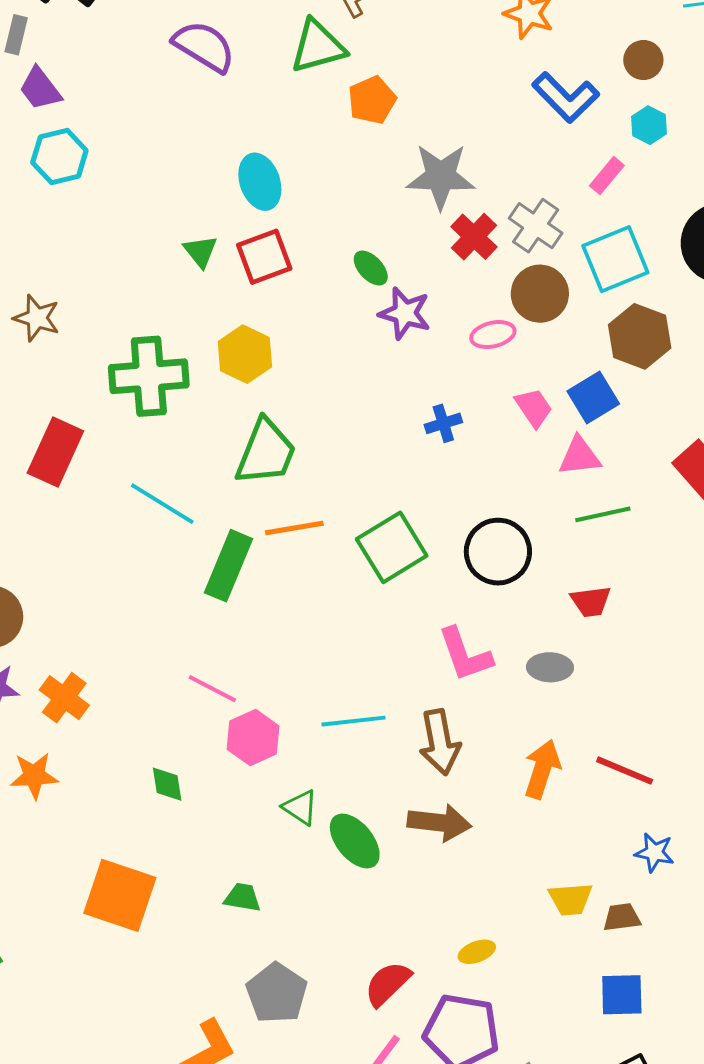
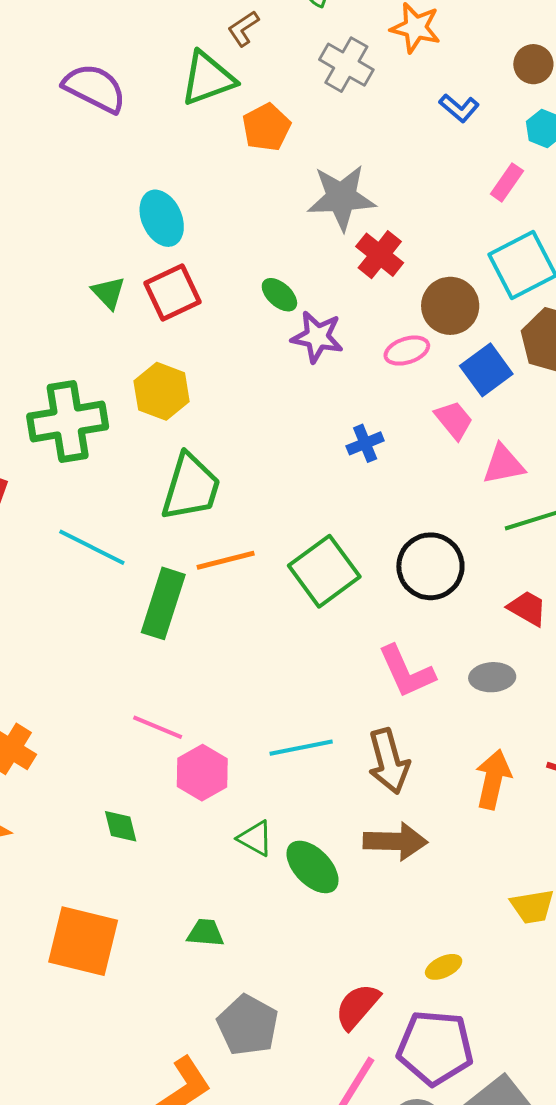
blue L-shape: (566, 97) -> (459, 108), size x0.6
gray cross: (536, 226) -> (346, 65), moved
blue square: (593, 397) -> (486, 370), moved
red trapezoid: (591, 602) -> (527, 608), turned -138

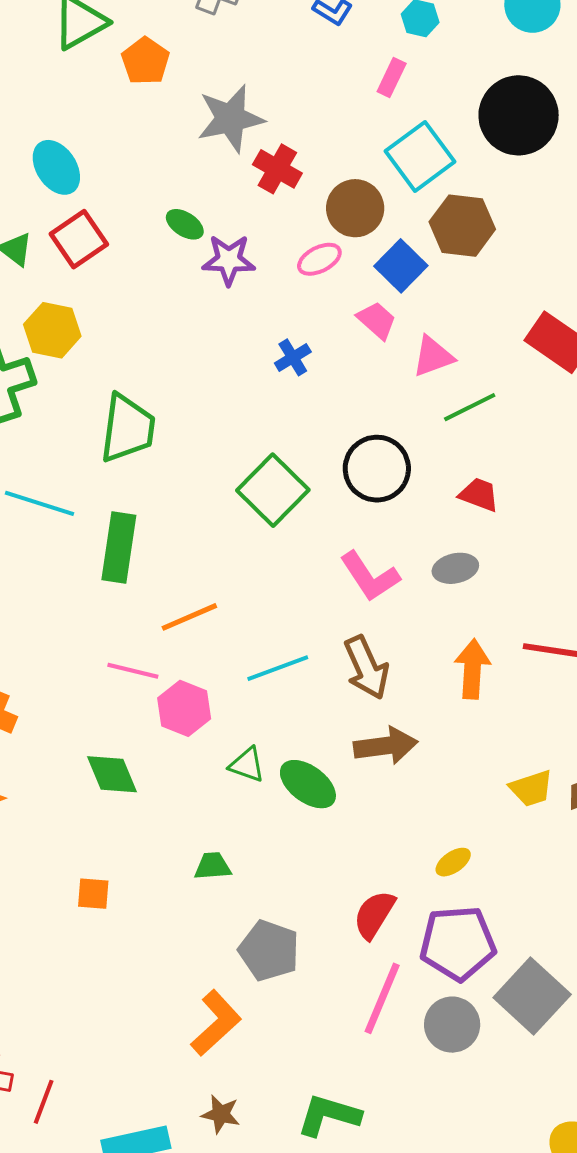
yellow hexagon: (162, 391) -> (52, 330), moved
orange line: (226, 560) -> (189, 617), moved
green diamond: (121, 826) -> (112, 774), size x1.4
orange square: (83, 941) -> (93, 894), size x0.5

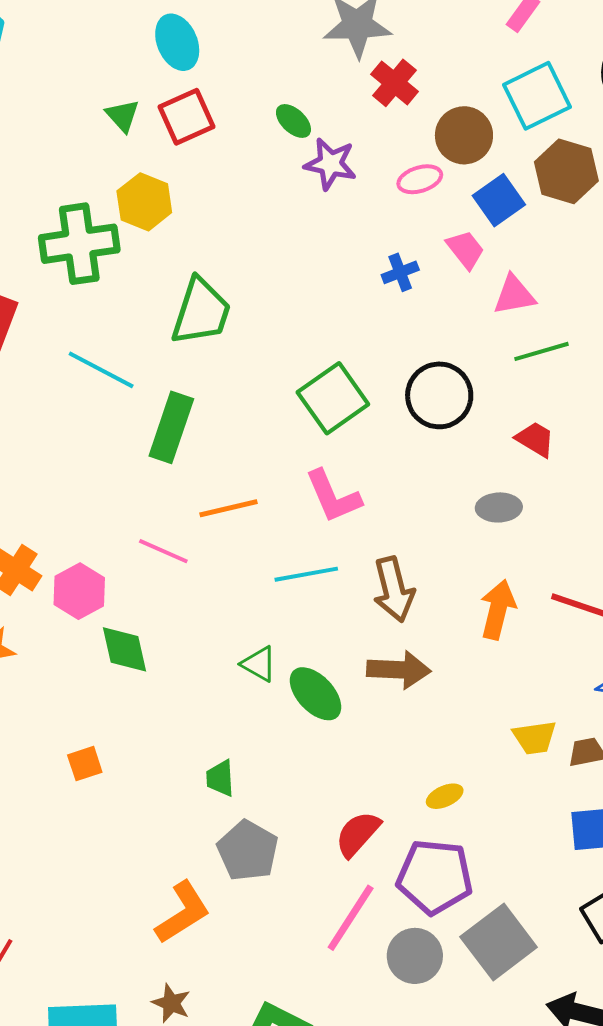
blue cross: (293, 357) -> (400, 272), moved
pink L-shape: (370, 576) -> (333, 496), moved
pink hexagon: (184, 708) -> (79, 591), moved
green trapezoid: (213, 866) -> (220, 778), moved, turned -99
orange square: (93, 894) -> (85, 764), turned -33

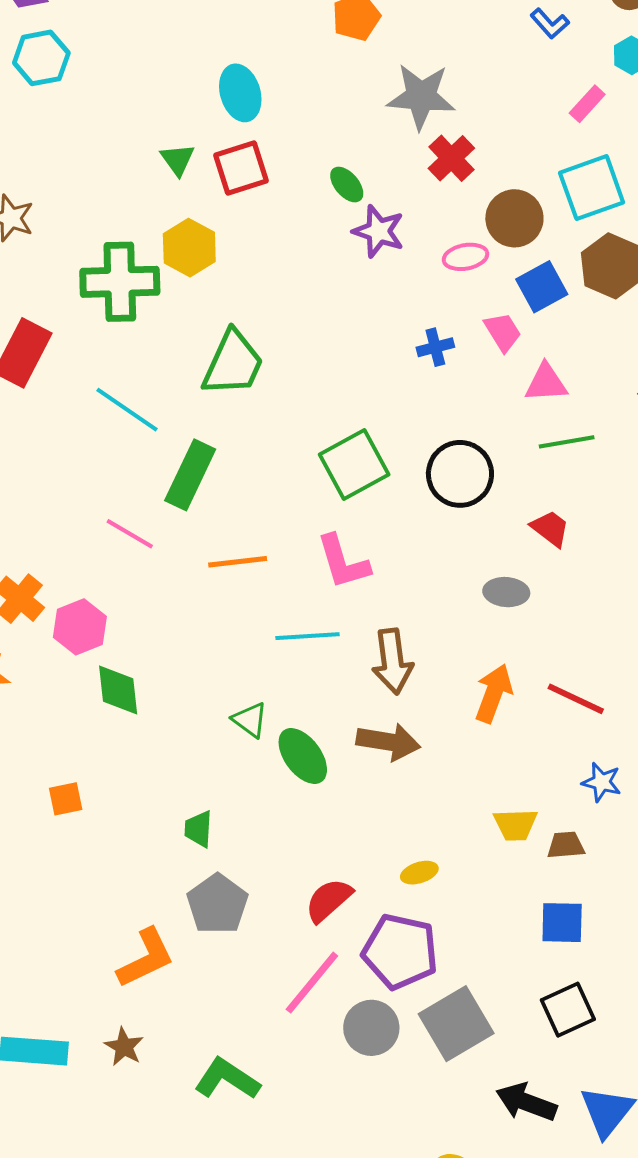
pink line: (163, 551) -> (130, 534), moved

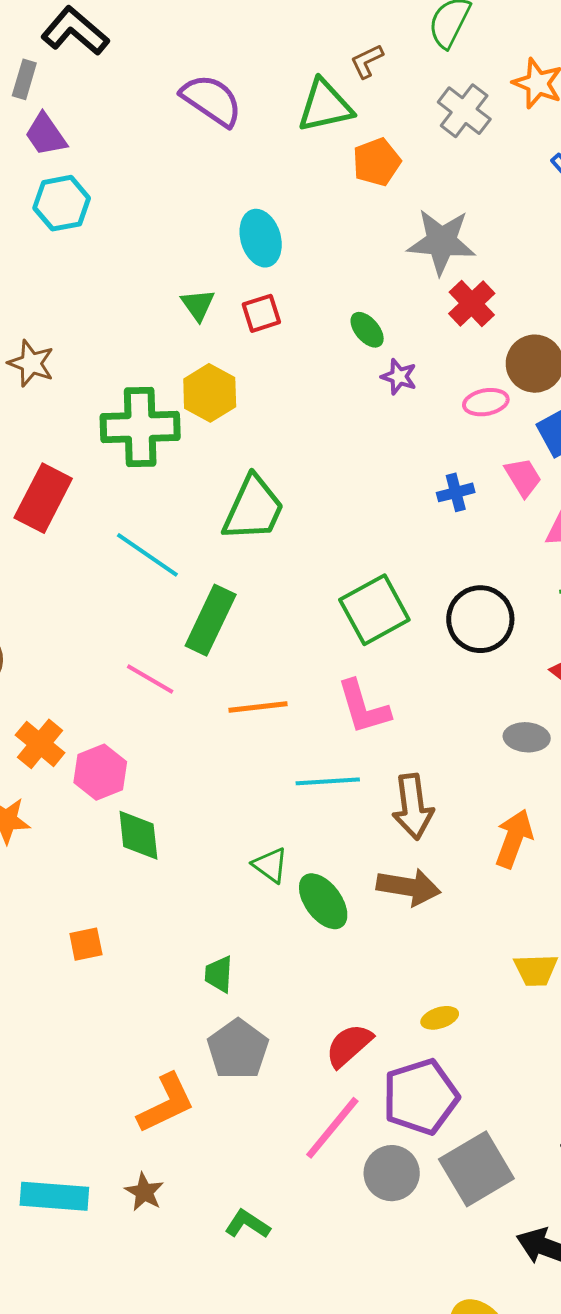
red square: (241, 168) -> (261, 313), size x0.7
purple star: (379, 231) -> (399, 377), size x0.7
purple pentagon: (400, 952) -> (421, 1097), turned -30
green L-shape: (227, 1079) -> (247, 1224), size x0.7

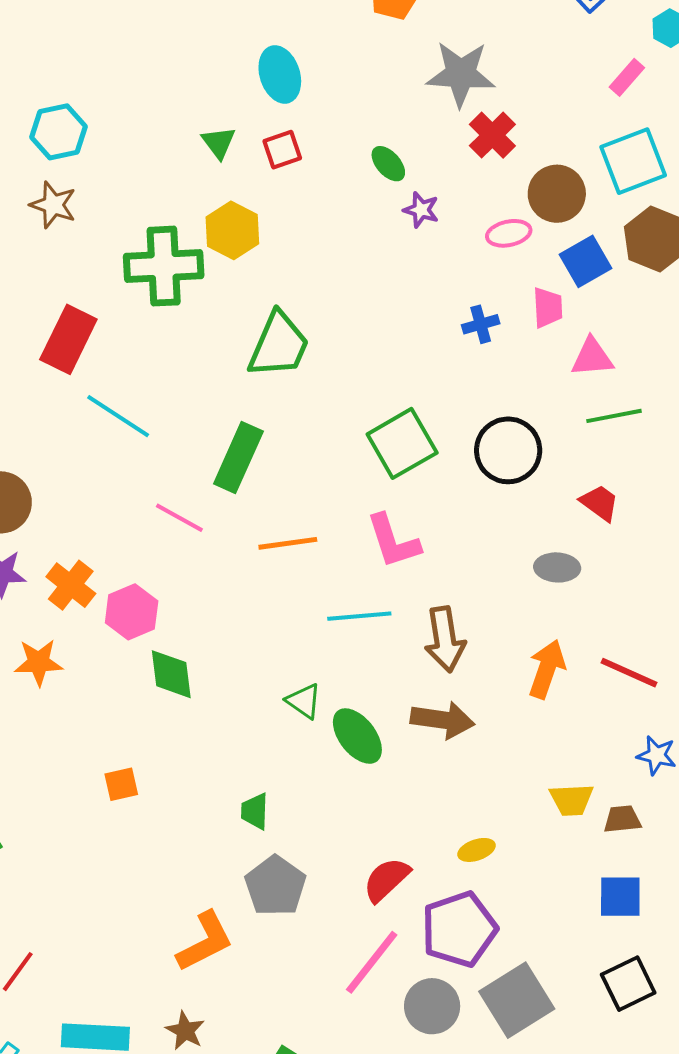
cyan hexagon: (62, 203) -> (59, 132), moved
pink trapezoid: (523, 477) -> (548, 308), turned 30
cyan line: (147, 555) -> (118, 416), moved

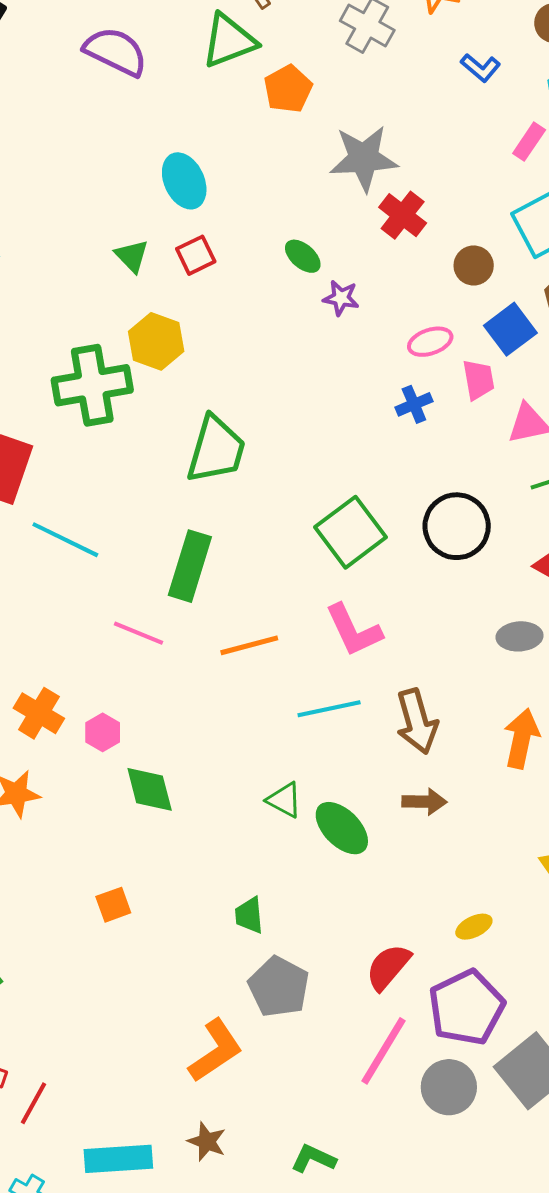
brown circle: (557, 194) -> (474, 265), size x0.7
pink ellipse: (509, 233) -> (430, 342), moved
pink hexagon: (132, 612) -> (103, 732), size x0.7
brown arrow: (443, 720) -> (424, 802), size x0.7

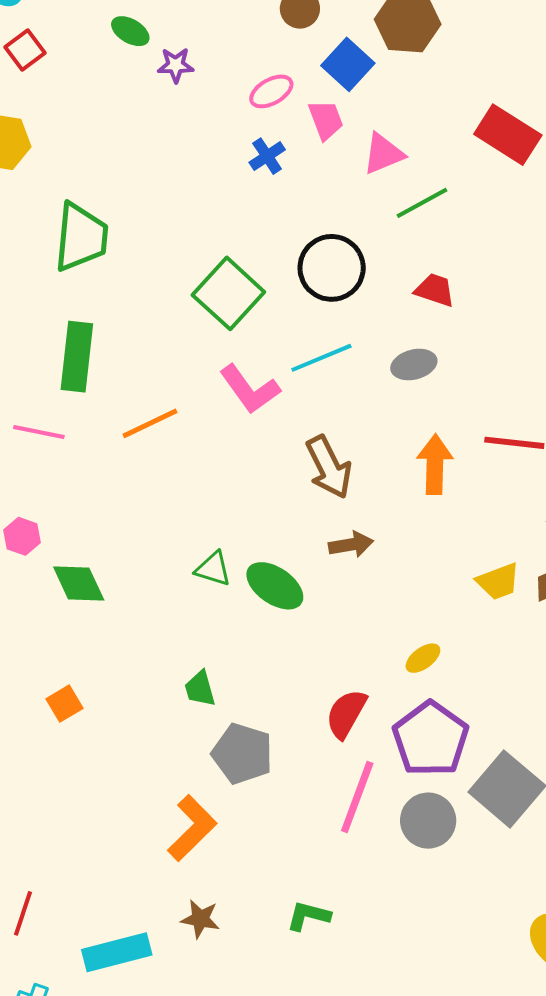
cyan line: (329, 709) -> (321, 358), moved

